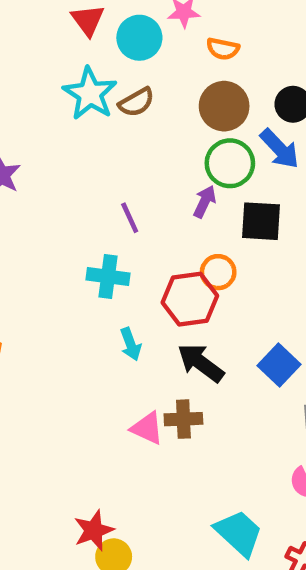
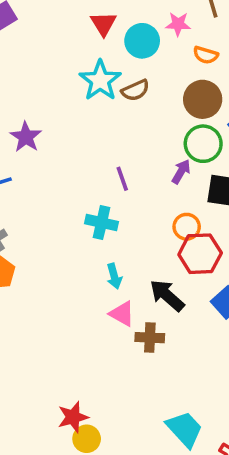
red hexagon: (190, 299) -> (200, 254), moved
pink triangle: (147, 428) -> (122, 314), moved

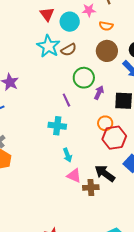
green circle: (203, 144) -> (84, 78), moved
black arrow: (167, 295) -> (105, 173), moved

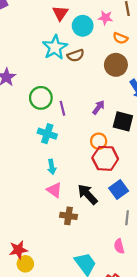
green circle: (84, 78) -> (41, 98), moved
brown cross: (91, 187) -> (68, 216), moved

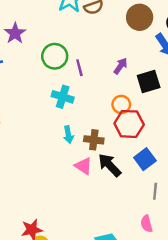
black square: (123, 121) -> (149, 81), turned -30
pink triangle: (54, 190) -> (83, 166), moved
brown cross: (68, 216) -> (94, 140), moved

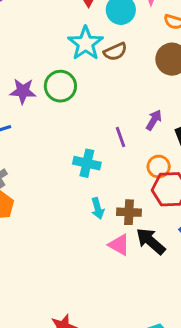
purple star: (15, 33) -> (23, 91), turned -30
green circle: (55, 56) -> (60, 86), moved
purple line: (79, 68) -> (120, 137), moved

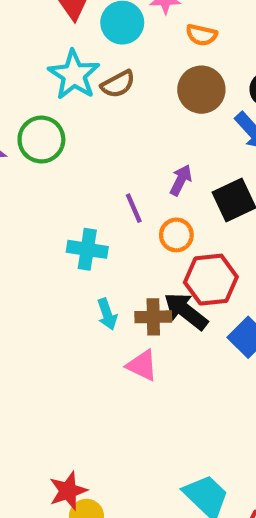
orange circle: (159, 167) -> (176, 235), moved
black arrow: (151, 241) -> (186, 311), moved

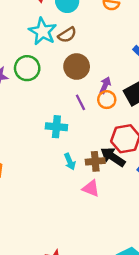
brown circle: (201, 90) -> (77, 67), moved
orange circle: (176, 235) -> (107, 100), moved

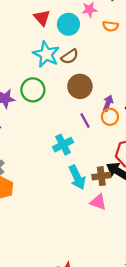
cyan cross: (56, 127) -> (63, 145), turned -30
cyan arrow: (70, 162) -> (77, 177), size x1.5

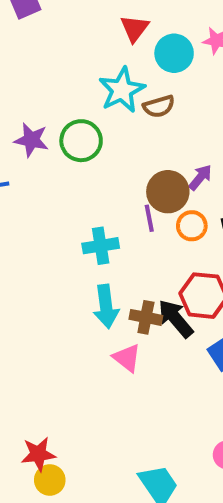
brown circle: (80, 86) -> (168, 192), moved
purple arrow: (108, 103) -> (200, 177), moved

